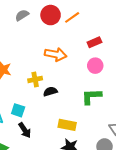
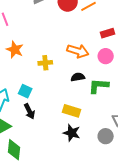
orange arrow: (56, 54) -> (78, 51), moved
black semicircle: (50, 92) -> (78, 77), moved

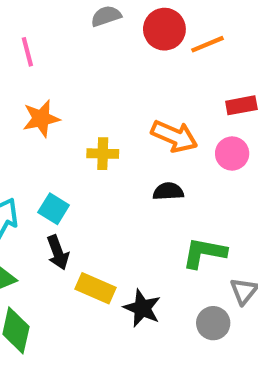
orange star: (15, 50) -> (41, 119), turned 30
green L-shape: (98, 86) -> (204, 253), moved
yellow rectangle: (71, 111) -> (96, 288), moved

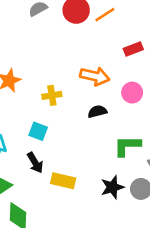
pink circle: (232, 154) -> (132, 93), moved
cyan square: (54, 209) -> (38, 131), moved
black star: (142, 308) -> (112, 187), moved, turned -30

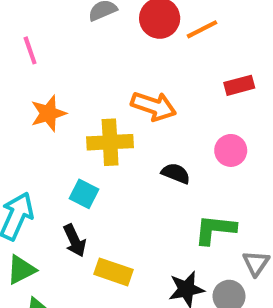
orange arrow: (95, 76) -> (154, 106), moved
yellow cross: (52, 95) -> (110, 142), size x1.5
black semicircle: (97, 111) -> (176, 173), turned 30

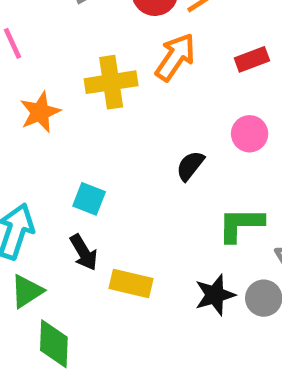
orange arrow: (154, 106) -> (175, 57), moved, turned -69
yellow cross: (110, 142) -> (111, 82), moved
black semicircle: (176, 173) -> (190, 166), turned -68

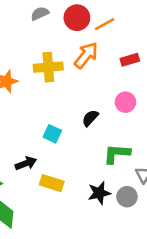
cyan square: (89, 199) -> (52, 134), moved
black arrow: (84, 252) -> (26, 163), turned -84

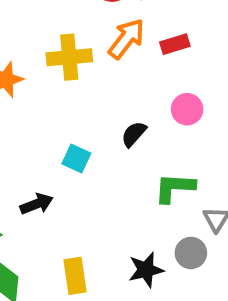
red rectangle: (130, 60) -> (175, 44), moved
yellow rectangle: (52, 183) -> (75, 276), moved, turned 65
black star: (99, 193) -> (146, 270), moved

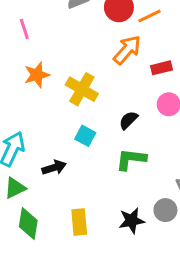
red rectangle: (175, 44) -> (161, 68), moved
yellow cross: (69, 57) -> (82, 89), moved, turned 32
green L-shape: (175, 188) -> (131, 159), moved

